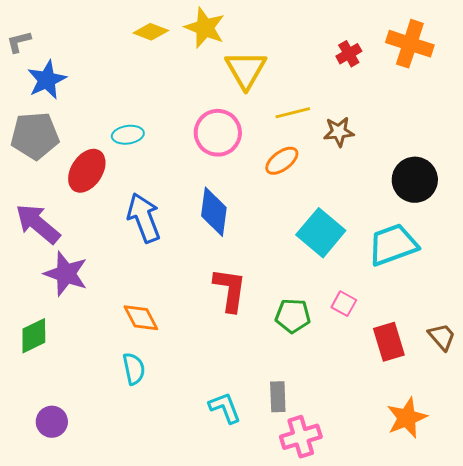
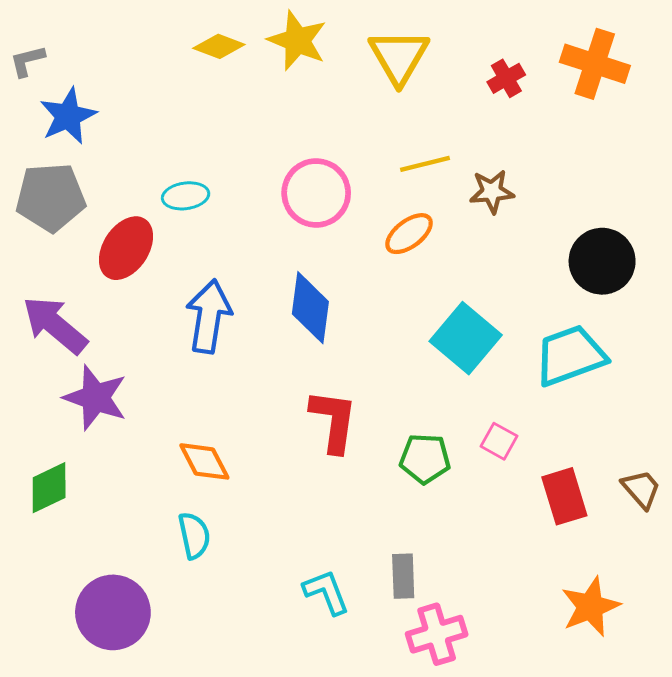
yellow triangle: (246, 70) -> (399, 57), moved
blue arrow: (144, 218) -> (209, 316), turned 30
purple circle: (52, 422) -> (113, 612), moved, size x1.6

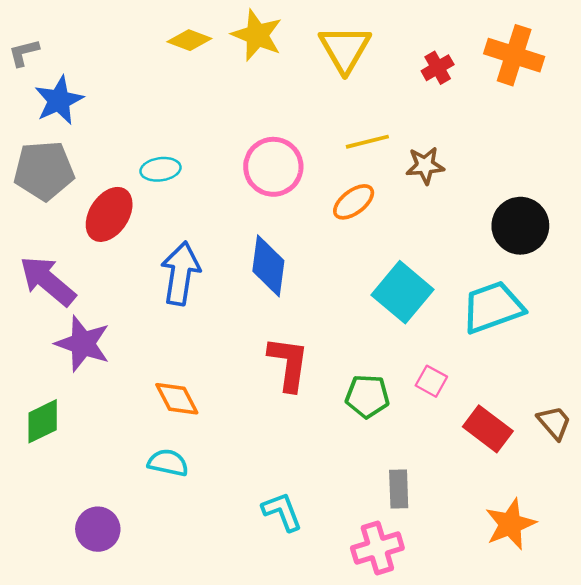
red rectangle: (564, 496) -> (488, 429), turned -36
cyan semicircle: (194, 535) -> (168, 463), turned -66
gray rectangle: (403, 576) -> (399, 489), moved
purple circle: (113, 612) -> (98, 529), size x0.7

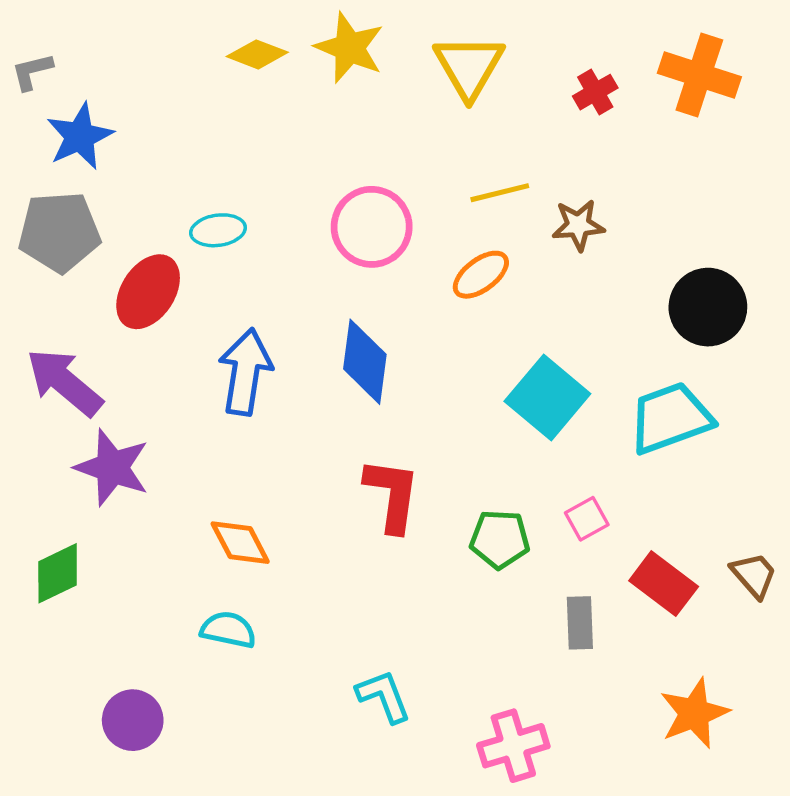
pink square: (431, 381) -> (587, 519), turned 32
gray rectangle: (399, 489) -> (580, 623), moved

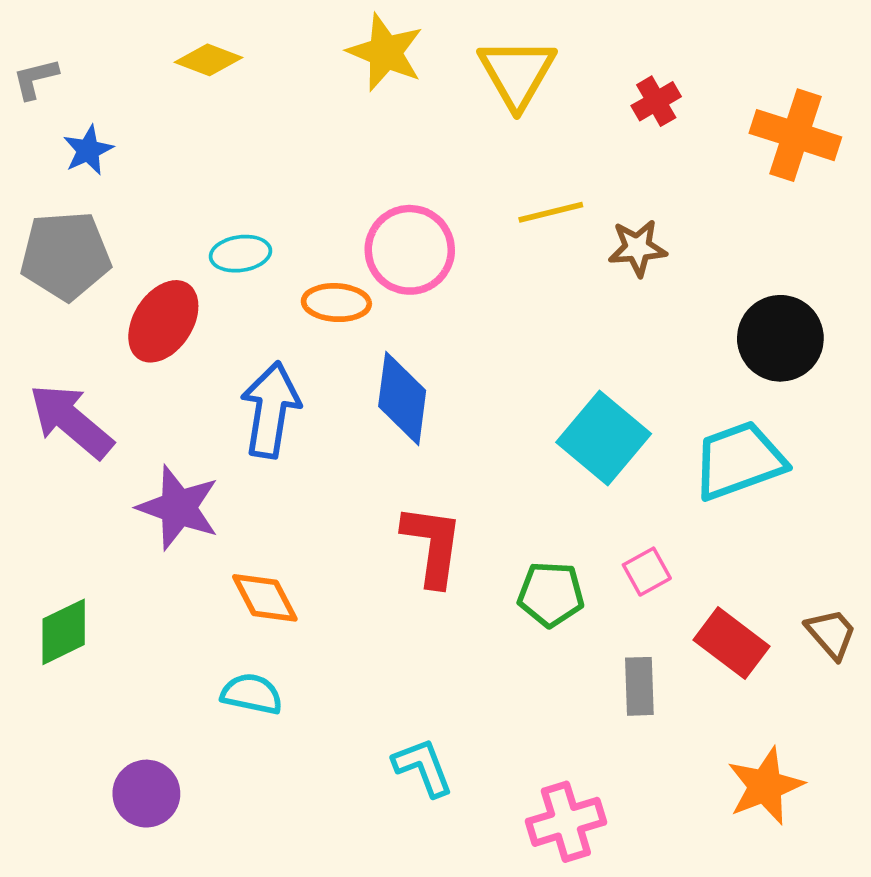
yellow diamond: (257, 54) -> (208, 60), moved
orange cross: (699, 75) -> (795, 135), moved
blue star: (80, 136) -> (88, 150), size x0.7
orange ellipse: (481, 275) -> (336, 303), moved, turned 40
purple star: (112, 468) -> (178, 508), moved

